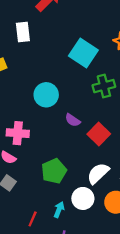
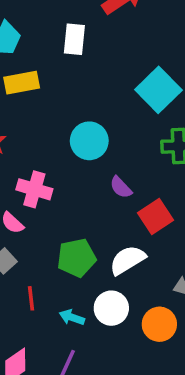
white semicircle: (98, 173) -> (127, 260), moved
cyan arrow: (59, 210) -> (72, 317), turned -105
red line: (33, 219) -> (31, 298), moved, turned -42

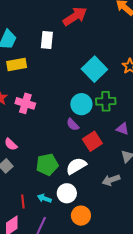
cyan circle: (89, 141) -> (81, 104), moved
pink cross: (34, 189) -> (25, 103), moved
red line: (31, 298) -> (23, 202), moved
orange circle: (159, 324) -> (81, 216), moved

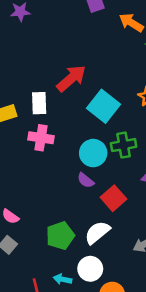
red arrow: (75, 16) -> (71, 78), moved
white rectangle: (47, 40) -> (39, 103), moved
pink cross: (25, 103) -> (41, 138), moved

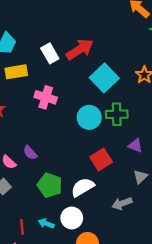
white rectangle: (39, 103) -> (50, 53), moved, turned -36
purple semicircle: (86, 180) -> (30, 153), moved
green pentagon: (60, 236) -> (50, 185), turned 30

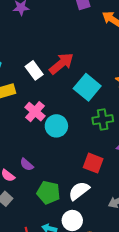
pink cross: (46, 97) -> (35, 112), turned 30
cyan circle: (89, 117) -> (56, 126), moved
red square: (101, 159) -> (93, 163), turned -30

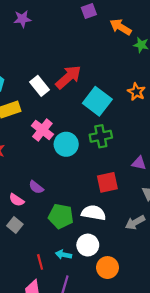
green cross: (103, 120) -> (101, 136), moved
red square: (93, 163) -> (107, 182), turned -30
white semicircle: (79, 191) -> (94, 213), turned 50

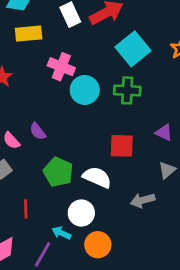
pink cross: (42, 130) -> (61, 67), turned -30
cyan arrow: (63, 255) -> (61, 233), moved
red line: (40, 262) -> (26, 209), moved

